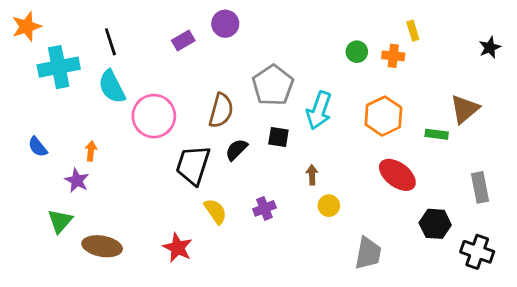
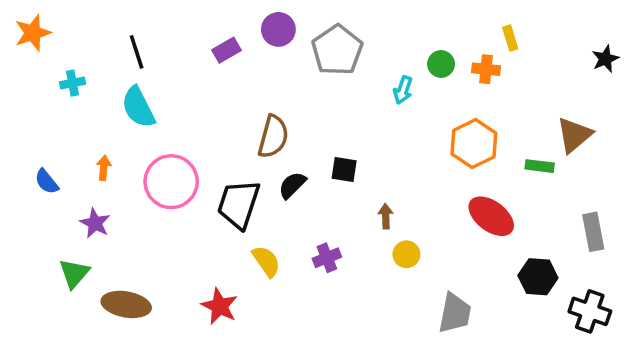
cyan cross: (59, 67) -> (73, 83), size x0.5
gray pentagon: (273, 85) -> (337, 50), moved
cyan arrow: (319, 110) -> (403, 90), moved, size x0.6
pink circle: (154, 116) -> (171, 182), moved
orange arrow: (91, 151) -> (104, 168), moved

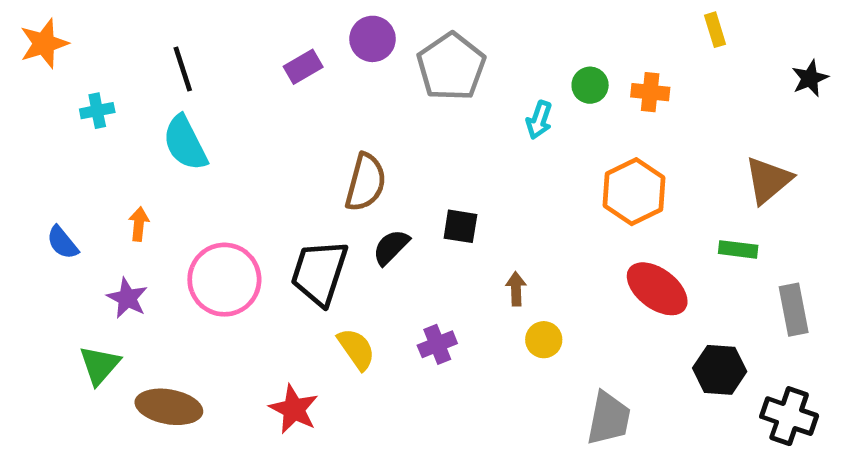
yellow rectangle: (510, 38) -> (715, 30), moved
green rectangle: (540, 166) -> (738, 249), moved
pink circle: (171, 182) -> (224, 280), moved

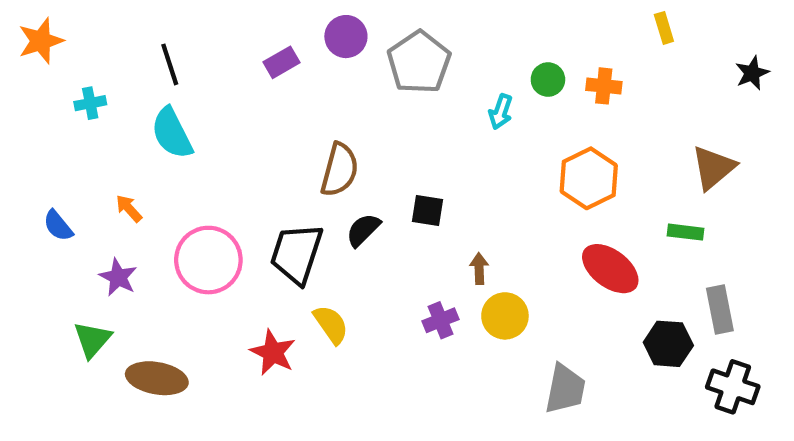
orange arrow: (139, 224) -> (129, 208), turned -48
gray rectangle: (794, 310) -> (720, 309), moved
yellow circle: (544, 340) -> (505, 316), size x1.4
purple cross: (437, 344) -> (440, 320), moved
red star: (294, 409) -> (273, 352), moved

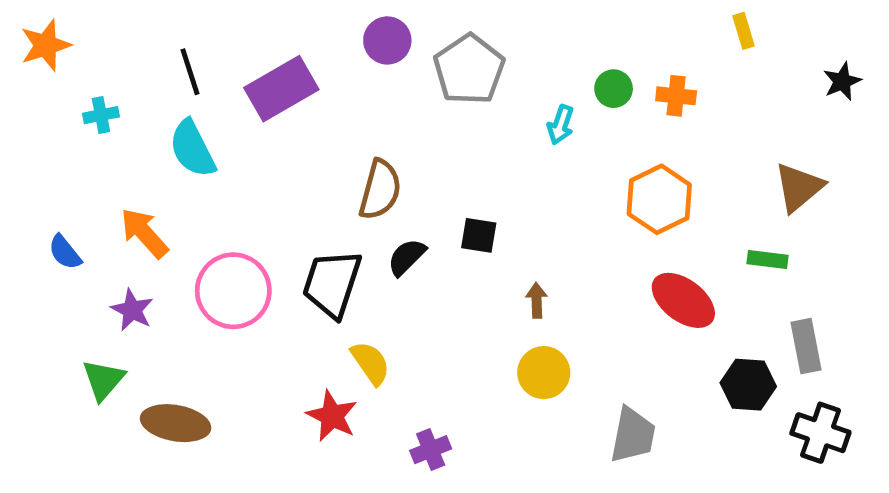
purple rectangle: (281, 62) -> (281, 89), moved, size x1.8
orange arrow: (129, 208) -> (144, 233), size x1.6
yellow circle: (505, 316) -> (544, 373), moved
purple cross: (440, 320) -> (431, 450), moved
red star: (273, 352) -> (332, 416), moved

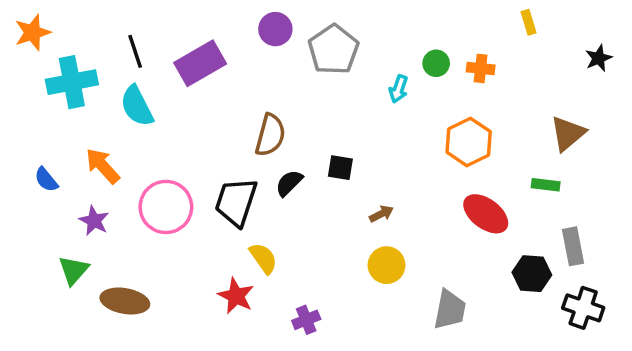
cyan cross: (101, 115) -> (72, 82), size x2.0
brown arrow: (537, 300) -> (381, 214), turned 65

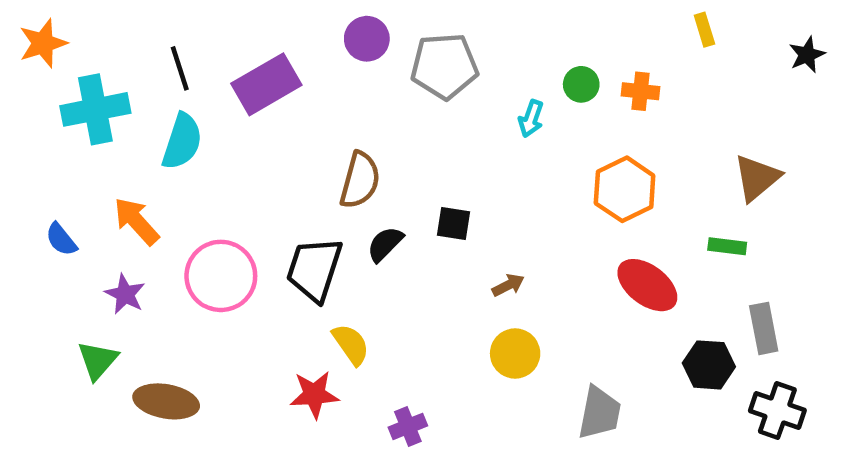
gray pentagon: (334, 50) -> (444, 66), turned 30
black star: (599, 58) -> (807, 55), moved
cyan semicircle: (137, 106) -> (182, 141), turned -135
red star: (236, 296) -> (314, 395), turned -30

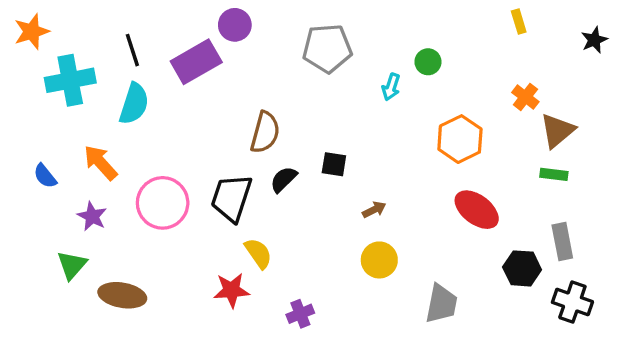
purple circle: (367, 39) -> (235, 25), moved
orange cross: (641, 91) -> (525, 97), moved, turned 32
green rectangle: (727, 246) -> (554, 174), moved

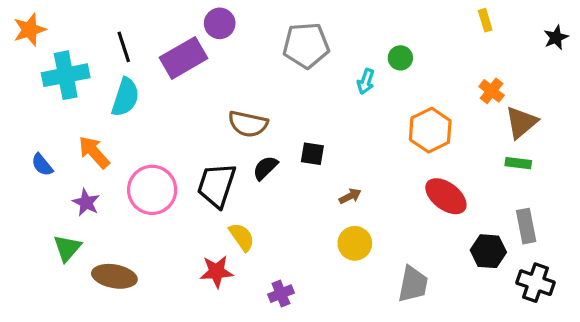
brown semicircle: (265, 132) -> (248, 124), turned 87

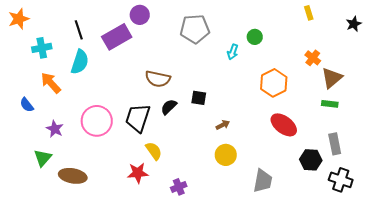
cyan cross: (66, 75) -> (42, 48), size x0.7
orange arrow: (94, 152) -> (51, 83), moved

